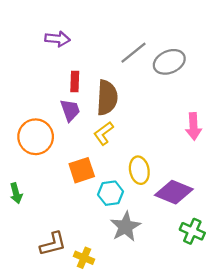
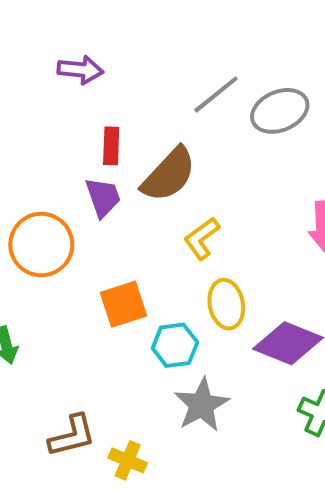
brown semicircle: (107, 98) -> (169, 175), turned 40
yellow L-shape: (104, 133) -> (202, 238), moved

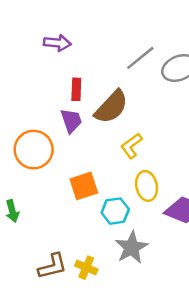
yellow cross: (128, 460) -> (86, 268), moved

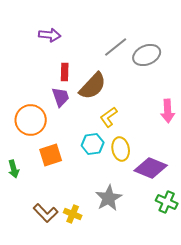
orange square: (84, 186) -> (51, 155), moved
cyan hexagon: (115, 211) -> (93, 144), moved
brown L-shape: (52, 266) -> (46, 213), turned 60

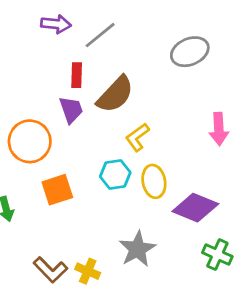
gray line: (116, 47) -> (100, 35), moved

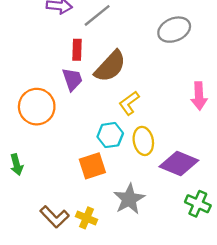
orange square: (57, 190) -> (92, 166), moved

